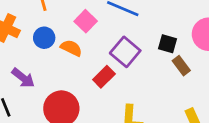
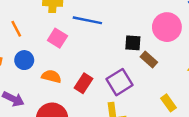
orange semicircle: (71, 48) -> (51, 76), moved
purple square: (125, 52) -> (119, 82), moved, turned 30

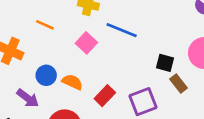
orange line: (16, 29) -> (45, 25), turned -49
blue circle: (24, 60) -> (46, 75), moved

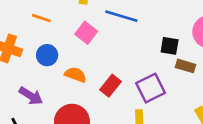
blue circle: (46, 75) -> (47, 55), moved
brown rectangle: (178, 84) -> (186, 66), turned -30

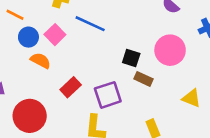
blue circle: (47, 55) -> (28, 37), moved
orange semicircle: (75, 75) -> (40, 61), moved

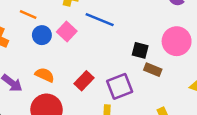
orange semicircle: (40, 61) -> (45, 75), moved

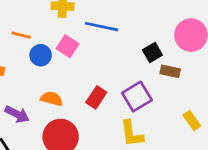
black square: (140, 50) -> (152, 52), turned -35

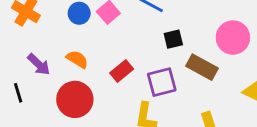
black square: (152, 52) -> (173, 39), moved
brown rectangle: (170, 71) -> (202, 67), size x1.5

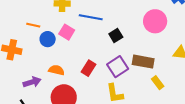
purple arrow: (39, 64) -> (32, 82), turned -42
brown rectangle: (202, 67) -> (143, 62), moved

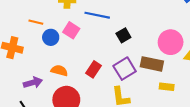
pink circle: (155, 21) -> (171, 42), moved
yellow rectangle: (158, 83) -> (167, 87), turned -48

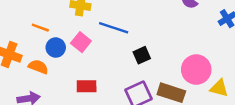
red rectangle: (94, 69) -> (87, 86), moved, turned 49
orange semicircle: (59, 71) -> (38, 67), moved

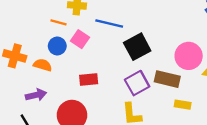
orange line: (40, 28) -> (59, 22), moved
black square: (142, 55) -> (137, 47), size x1.6

